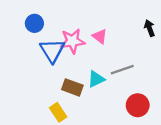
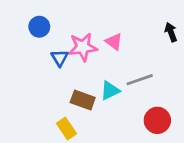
blue triangle: (52, 51) -> (60, 58), size x0.6

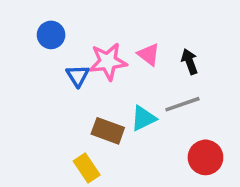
black arrow: (171, 32) -> (190, 62), moved

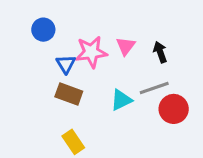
pink triangle: (149, 54) -> (126, 46), turned 30
brown rectangle: (108, 131) -> (69, 94), moved
red circle: (205, 157) -> (174, 109), moved

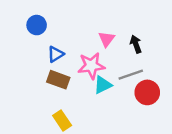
pink star: (91, 52) -> (91, 66), moved
blue triangle: (66, 64) -> (56, 54), turned 30

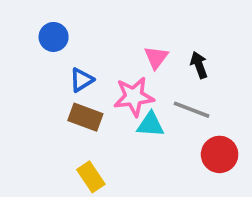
gray line: (131, 75) -> (192, 110), turned 40
cyan triangle: (103, 85) -> (151, 125), turned 30
red circle: (147, 92) -> (220, 154), moved

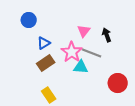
pink star: (134, 97) -> (72, 52), turned -30
gray line: (192, 110) -> (92, 53), moved
brown rectangle: (85, 117) -> (46, 63), turned -54

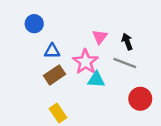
blue triangle: (44, 43) -> (52, 51), turned 32
gray line: (92, 53) -> (125, 63), moved

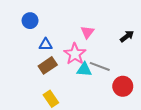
black arrow: (127, 42) -> (127, 36), moved, turned 72
gray line: (125, 63) -> (100, 66), moved

